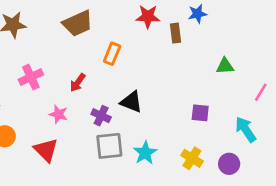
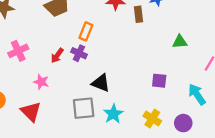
black triangle: (131, 102) -> (101, 83), moved
purple cross: (101, 116) -> (79, 53), moved

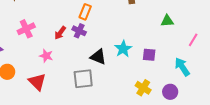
cyan star: (113, 114) -> (123, 49), moved

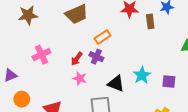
orange rectangle: (85, 12) -> (103, 37), turned 35
pink star: (46, 56) -> (80, 78), moved

